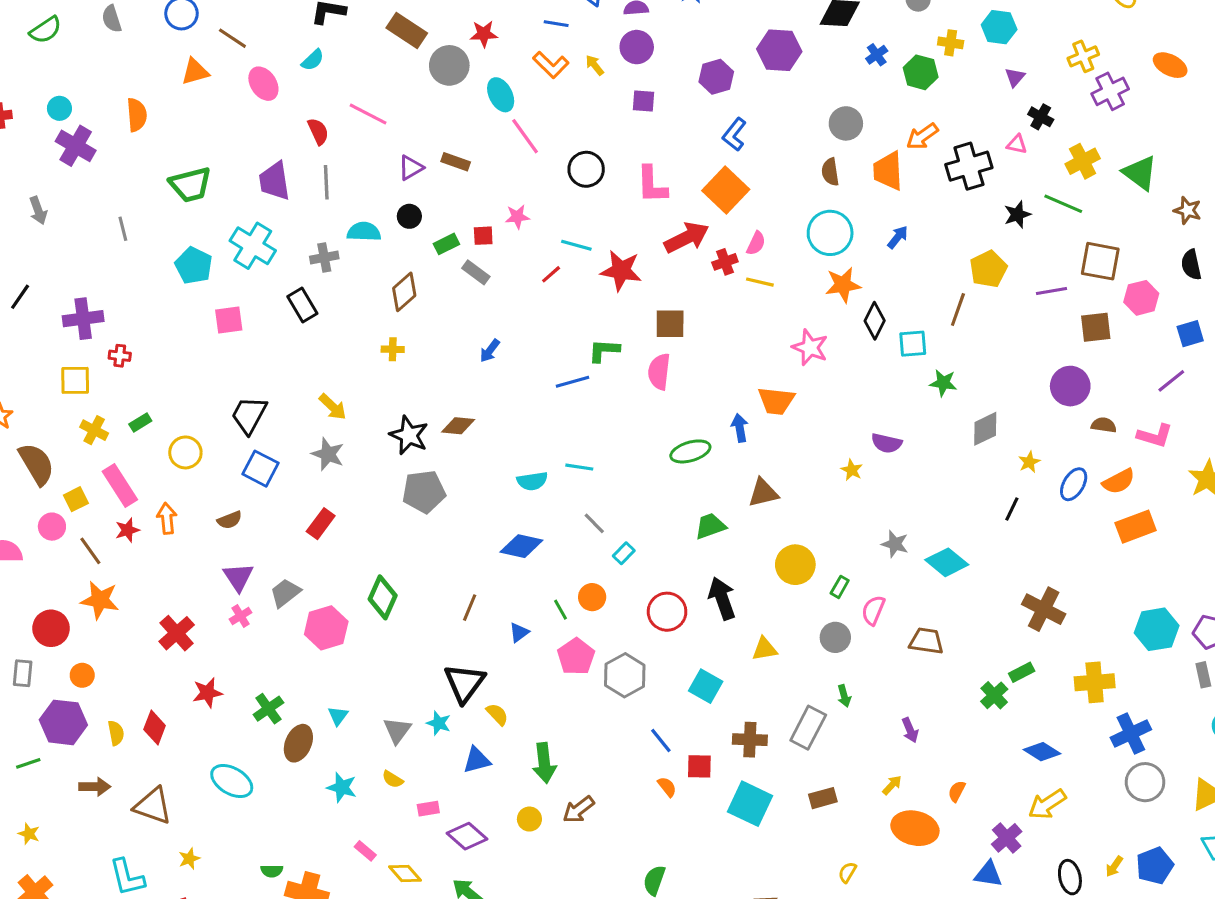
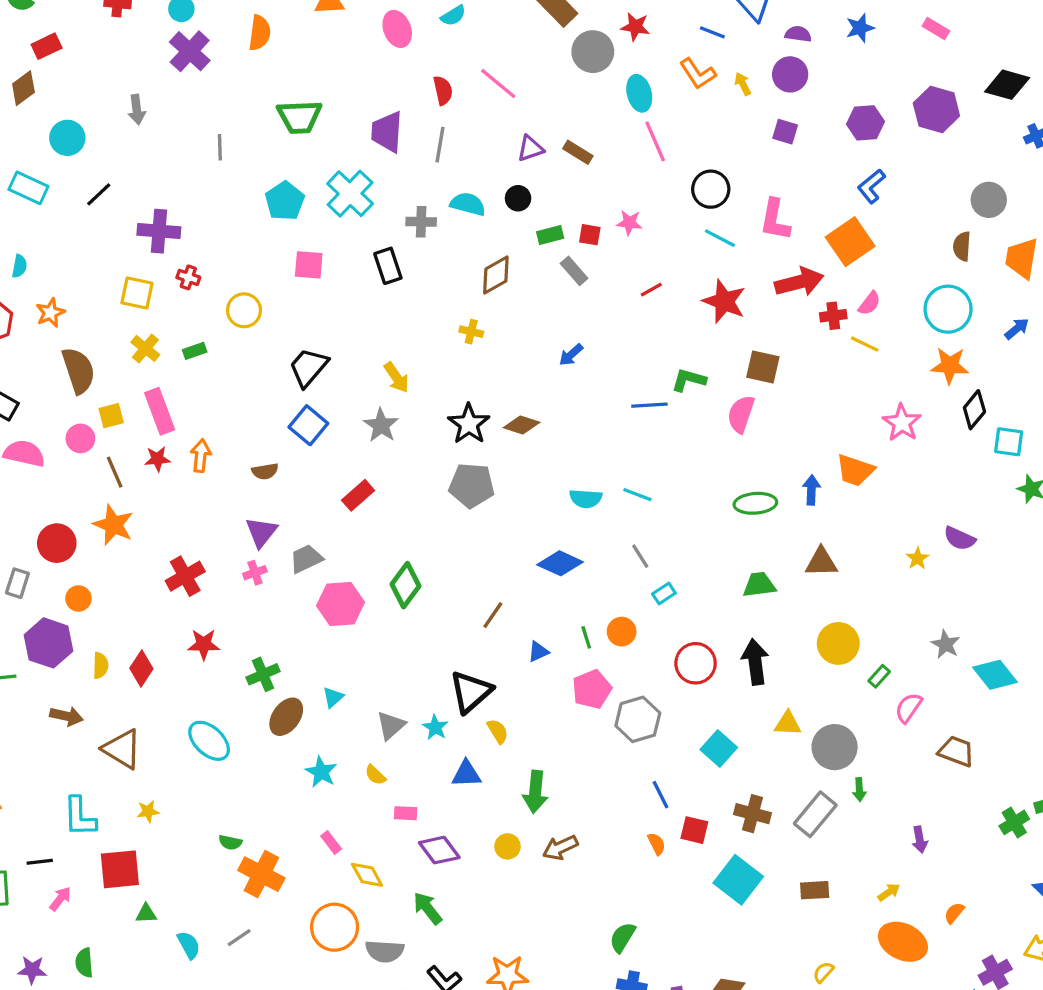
cyan line: (576, 245) -> (720, 238), moved
yellow circle: (185, 452) -> (244, 310), moved
gray circle: (835, 637) -> (835, 747), moved, size x1.4

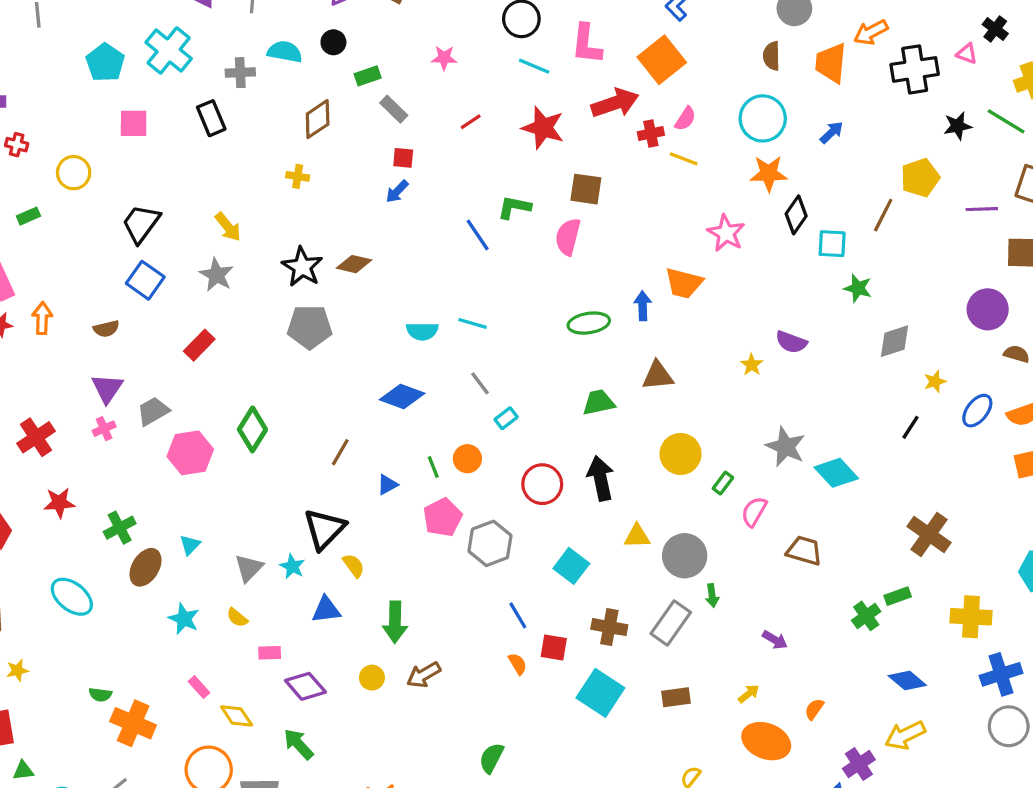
red square: (590, 235) -> (403, 158), moved
blue line: (649, 405) -> (478, 235), turned 64
gray star: (946, 644) -> (786, 447), size x1.4
purple arrow: (920, 840) -> (775, 640), turned -45

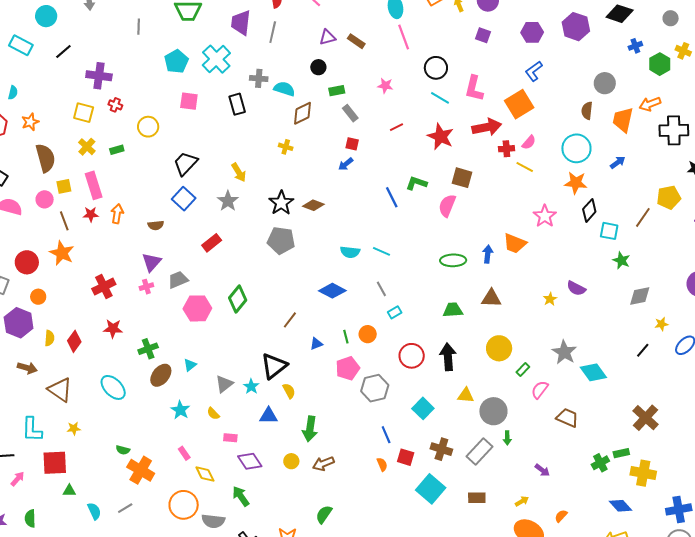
cyan semicircle: (285, 52) -> (284, 89), moved
yellow cross: (971, 617) -> (643, 473), moved
green semicircle: (491, 758) -> (324, 514), moved

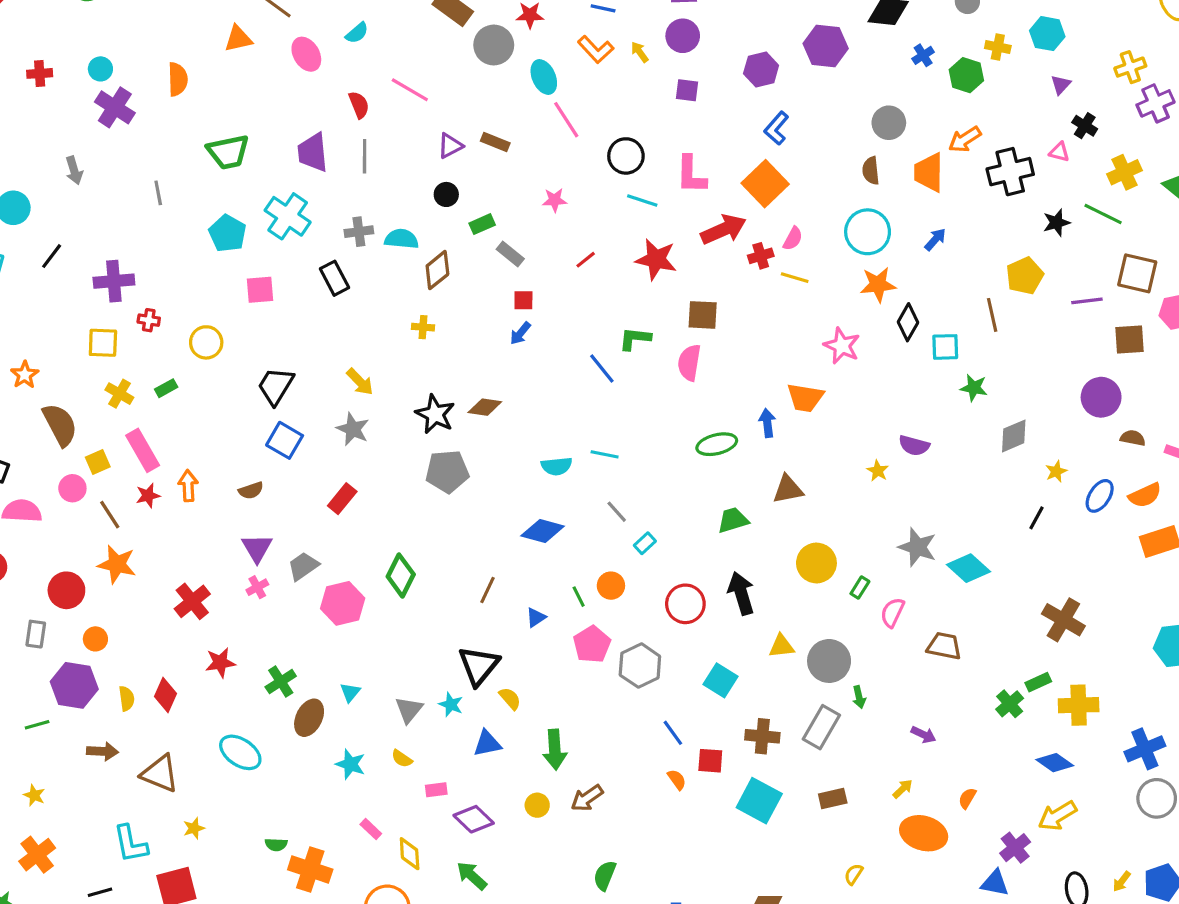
brown line: (643, 217) -> (992, 315), turned -35
yellow diamond: (205, 474) -> (410, 854), turned 35

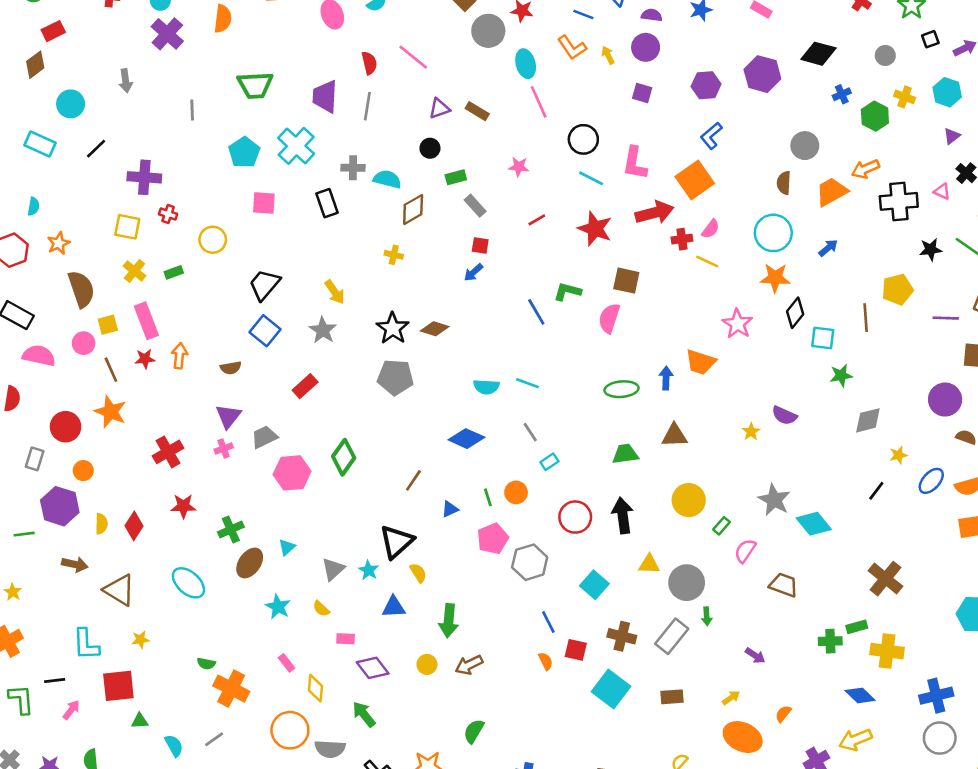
orange trapezoid: (929, 172) -> (832, 192), turned 52
green star: (974, 388) -> (841, 375), turned -30
green cross: (1010, 704) -> (830, 641), turned 30

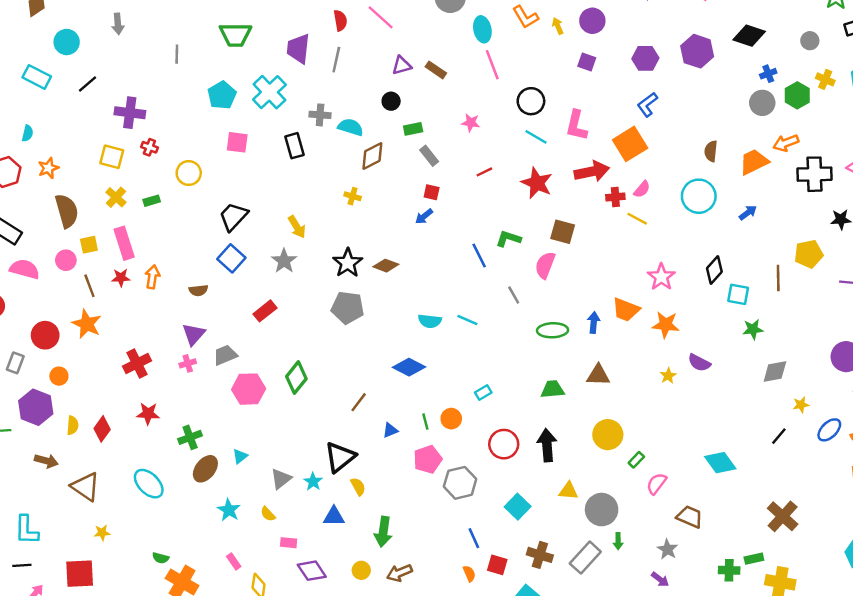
gray circle: (805, 146) -> (762, 103), moved
orange star: (775, 278) -> (666, 325), moved
gray line: (530, 432) -> (514, 295), moved
gray star: (774, 500) -> (667, 549), moved, size x0.7
cyan L-shape: (86, 644) -> (27, 530), moved

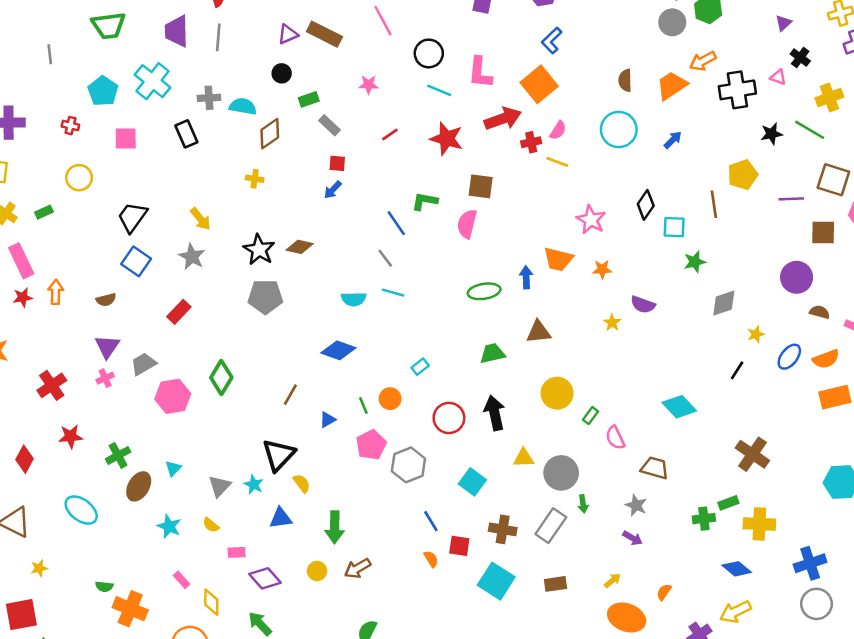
brown rectangle: (436, 70) -> (324, 34), size x1.5
red cross: (149, 147) -> (70, 126), moved
gray line: (514, 295) -> (385, 258), moved
orange star: (666, 325) -> (602, 269), size x0.7
pink semicircle: (656, 484) -> (615, 438), turned -55

